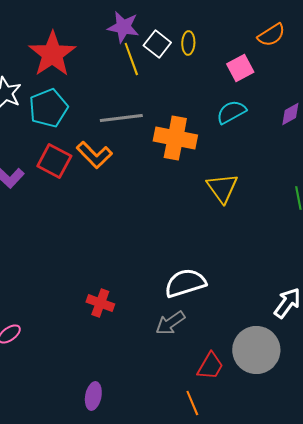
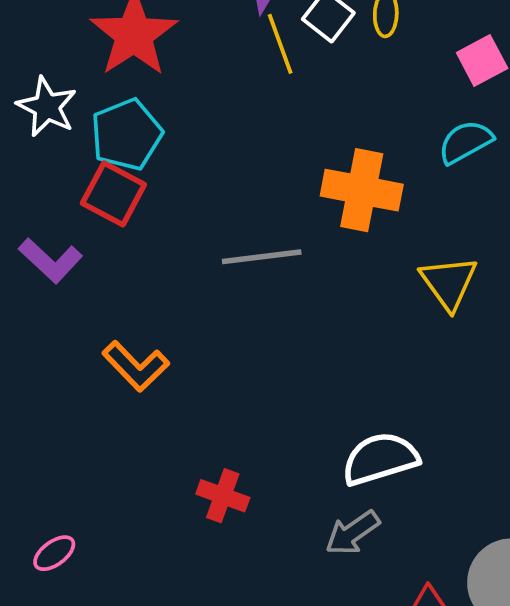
gray line: (121, 118) -> (262, 257), moved
orange L-shape: (94, 155) -> (136, 366), moved
red square: (54, 161) -> (113, 194), moved

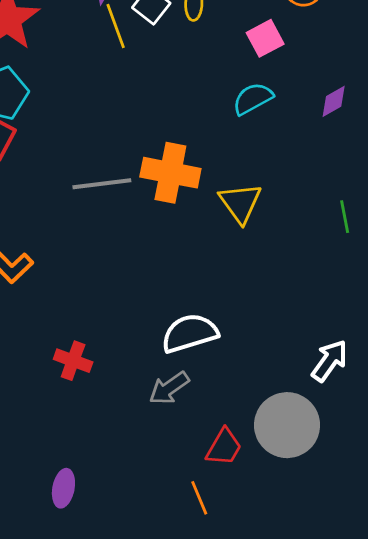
orange cross: (362, 190) -> (170, 173), moved

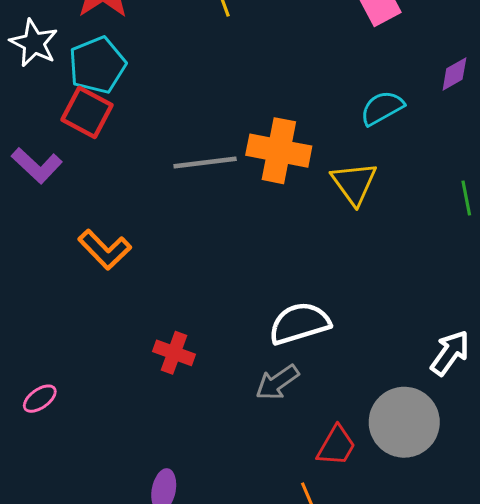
cyan semicircle: (253, 99) -> (382, 108), moved

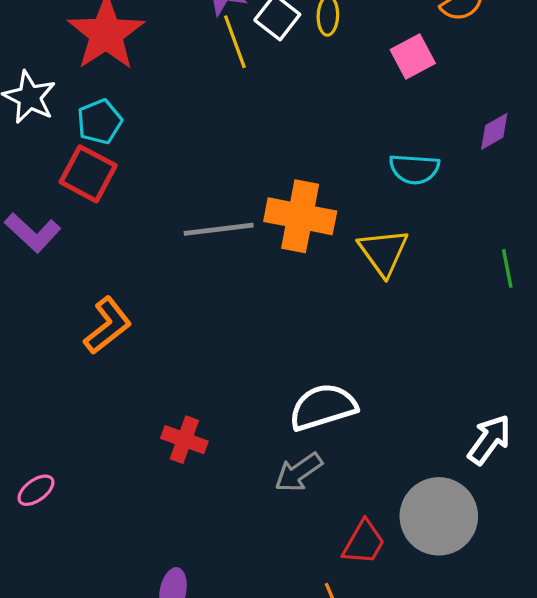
cyan pentagon: (97, 65) -> (100, 122), size x0.7
cyan semicircle: (382, 108) -> (414, 169), turned -147
orange L-shape: (105, 250) -> (108, 326), turned -84

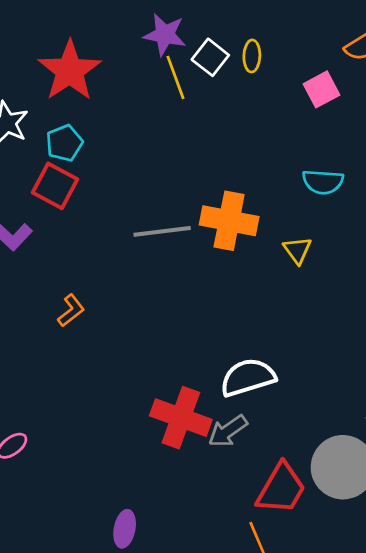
yellow triangle: (383, 252) -> (297, 250), size x0.7
orange L-shape: (108, 326) -> (71, 310), size x0.7
red cross: (184, 440) -> (181, 418), moved, size x1.6
red trapezoid: (364, 542) -> (281, 489), size x1.4

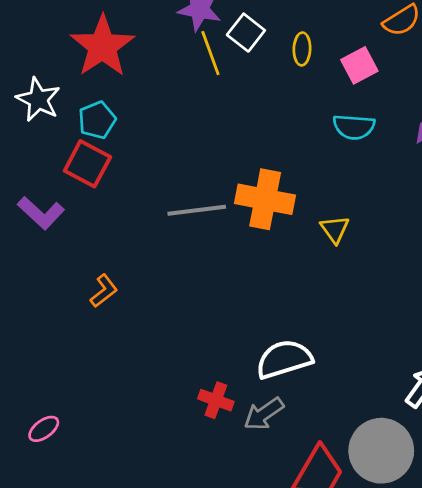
yellow ellipse: (252, 56) -> (302, 49), moved
cyan semicircle: (323, 182) -> (354, 127), moved
red cross: (181, 418) -> (216, 400), size x0.6

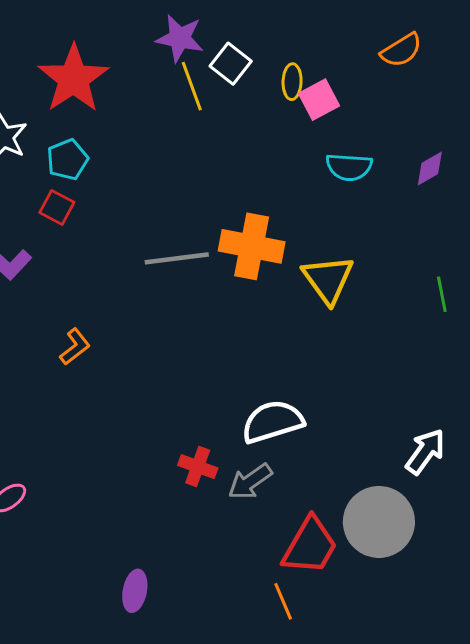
pink square: (359, 65) -> (319, 100), moved
red square: (87, 164) -> (57, 207), size x0.7
yellow triangle: (335, 229) -> (328, 279), size x1.6

